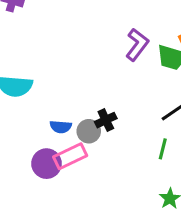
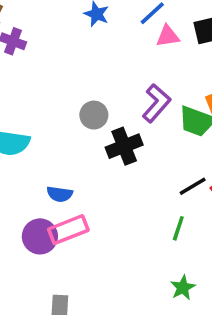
black cross: (106, 120) -> (124, 146), moved, size x1.4
gray circle: (89, 131) -> (94, 115), moved

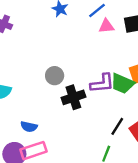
purple L-shape: (156, 103) -> (102, 83), moved, turned 40
black line: (193, 186) -> (117, 126), turned -30

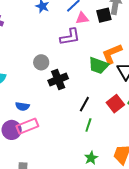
purple L-shape: (102, 83) -> (70, 37), moved
black line: (117, 126) -> (84, 104), moved

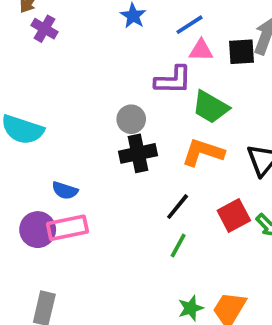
orange L-shape: (112, 54) -> (203, 152), moved, turned 30
gray circle: (41, 62) -> (131, 119), moved
green trapezoid: (98, 65) -> (210, 107), moved
green star: (91, 158) -> (191, 308), moved

